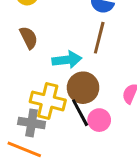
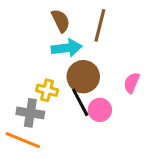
brown semicircle: (29, 38) -> (61, 21), moved
yellow cross: (48, 101) -> (47, 90), size x0.6

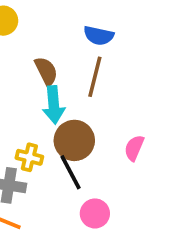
cyan arrow: (67, 48) -> (54, 105), turned 92
pink circle: (100, 110) -> (95, 213), moved

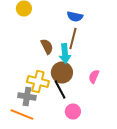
brown semicircle: (46, 71) -> (47, 46), moved
cyan arrow: (54, 105) -> (65, 54), moved
yellow cross: (29, 157) -> (38, 82), size x1.5

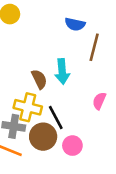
brown line: (73, 38) -> (94, 47), moved
brown semicircle: (47, 46) -> (39, 79), moved
brown circle: (62, 72) -> (43, 137), moved

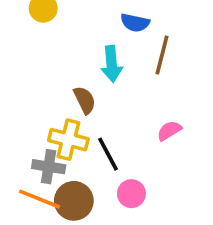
cyan arrow: (62, 72) -> (112, 64), moved
pink semicircle: (99, 101) -> (169, 131), turned 36
brown circle: (43, 137) -> (74, 201), moved

